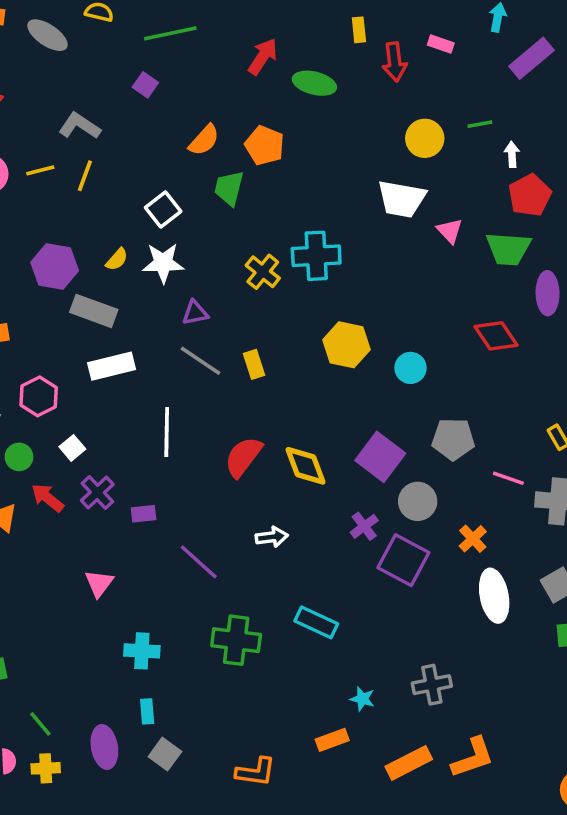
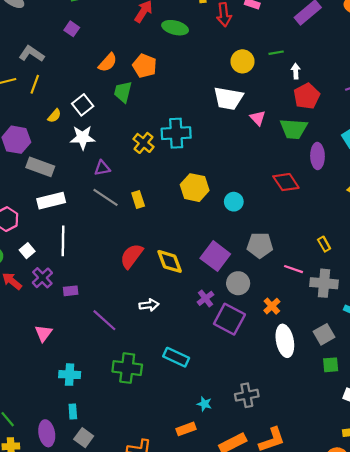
yellow semicircle: (117, 259) -> (54, 116), moved
white line: (167, 432) -> (63, 241), moved

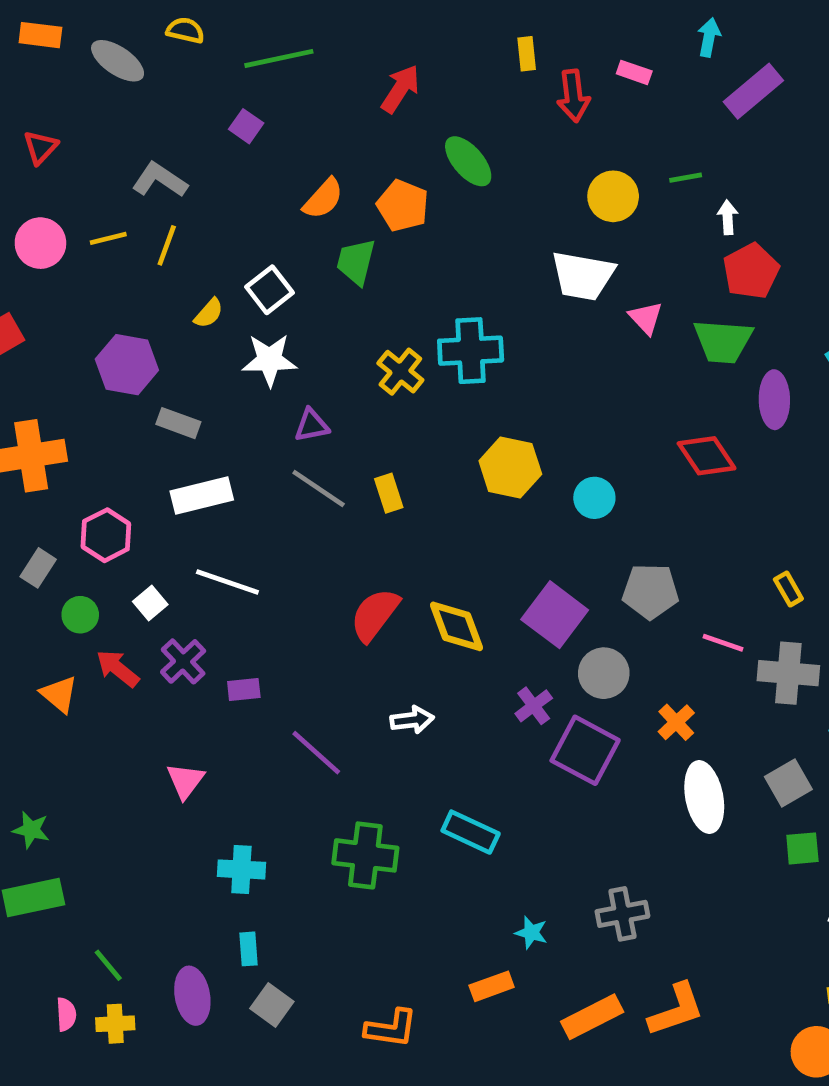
green ellipse: (175, 28) -> (468, 161), moved, turned 35
gray rectangle: (40, 167) -> (178, 423), size x0.7
white line: (63, 241) -> (227, 582), turned -72

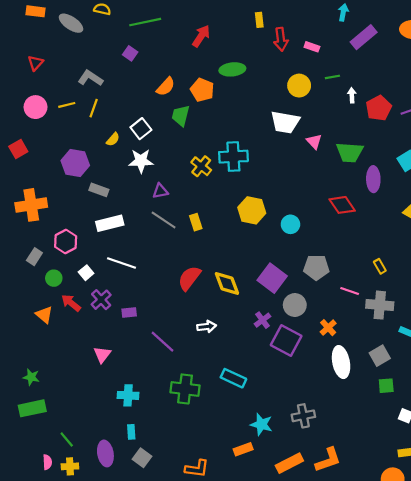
pink rectangle: (634, 72) -> (312, 47), moved
green ellipse: (468, 161) -> (232, 69), turned -55
red pentagon: (751, 271) -> (379, 108), moved
cyan star: (531, 933) -> (261, 424), size x1.5

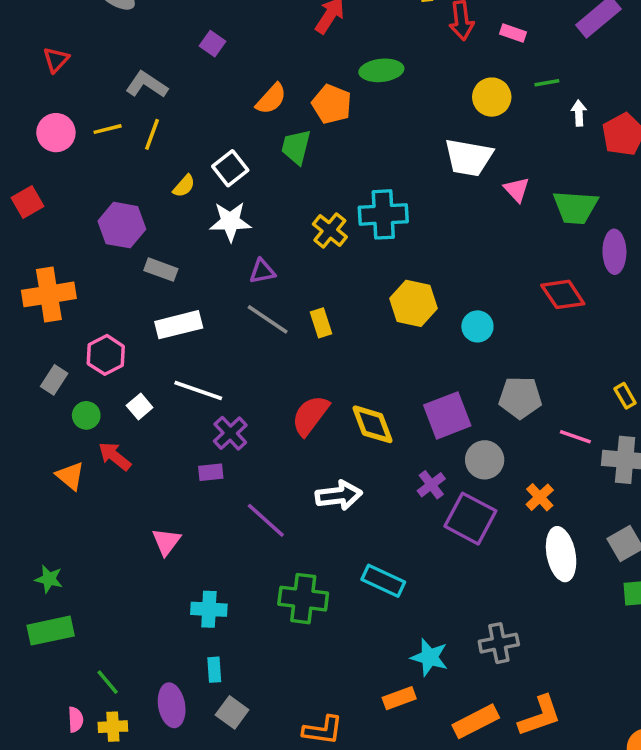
purple square: (272, 278) -> (447, 415), turned 32
purple cross: (101, 300) -> (230, 433), moved
white arrow: (207, 327) -> (339, 495), size x1.4

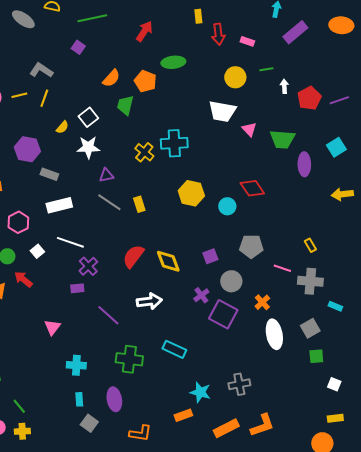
red diamond: (563, 294) -> (252, 188), moved
purple square: (447, 415) -> (210, 256), size x0.6
purple ellipse: (172, 705) -> (114, 399), moved

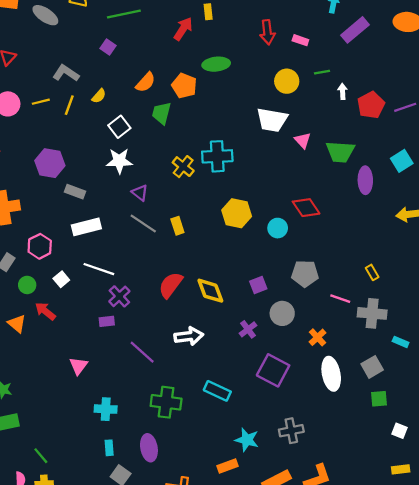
yellow rectangle: (198, 16) -> (208, 12), moved
yellow semicircle: (62, 127) -> (99, 96), moved
purple triangle: (106, 175) -> (140, 193), turned 49
purple square: (223, 314) -> (273, 370), moved

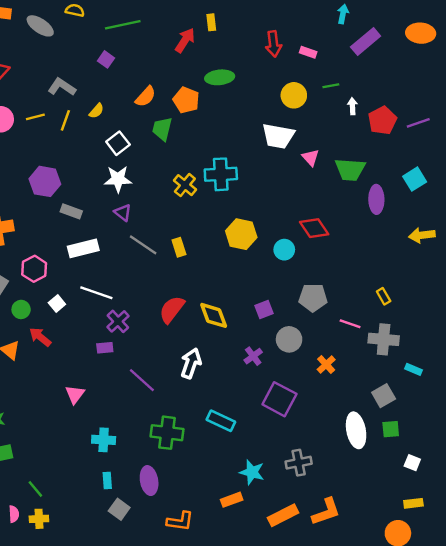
purple triangle: (140, 193) -> (123, 213), moved
white arrow: (189, 336) -> (191, 363), turned -64
white ellipse: (331, 374) -> (356, 430), moved

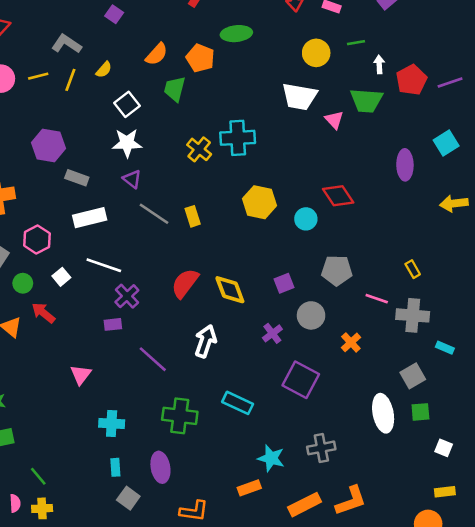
green trapezoid: (350, 169) -> (366, 101), moved

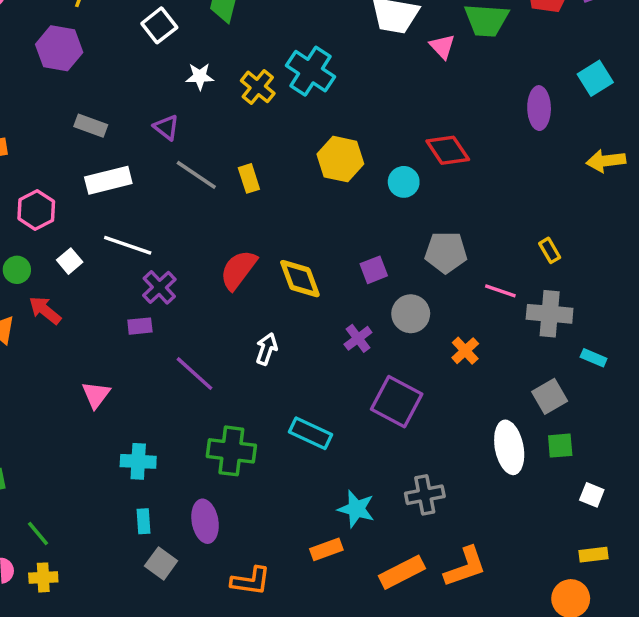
cyan cross: (238, 138) -> (310, 71), turned 36
white star: (127, 143) -> (200, 76), moved, size x0.7
purple hexagon: (48, 146) -> (59, 48), moved
white arrow: (205, 341) -> (267, 349), size x0.7

